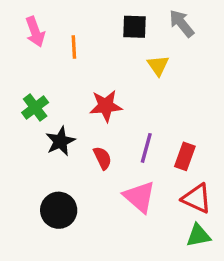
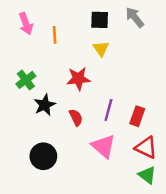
yellow triangle: (158, 65) -> (101, 49), moved
green triangle: (198, 235) -> (147, 175), turned 48

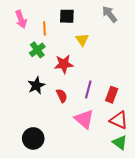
black square: (100, 20) -> (67, 16), moved
green cross: (26, 80) -> (37, 50), moved
black circle: (43, 156) -> (33, 138), moved

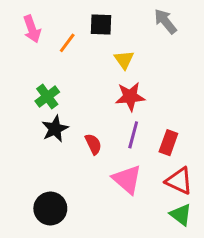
orange line: (44, 28) -> (67, 43), turned 40
green cross: (37, 50) -> (47, 97), moved
red star: (64, 64) -> (130, 97), moved

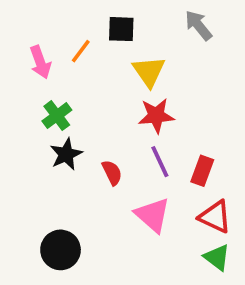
pink arrow: (32, 29) -> (40, 62), moved
yellow triangle: (124, 60) -> (149, 71), size x1.4
purple line: (133, 135) -> (160, 162), turned -40

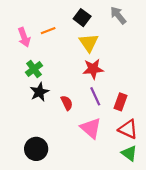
black square: (121, 29) -> (82, 18), moved, turned 35
orange line: (81, 51) -> (48, 31), turned 32

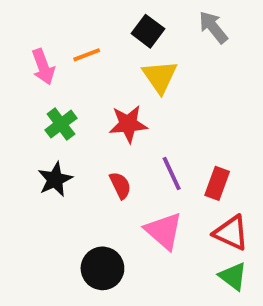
red star: (93, 69) -> (128, 124), moved
black star: (39, 92) -> (55, 179), moved
black circle: (36, 149) -> (102, 268), moved

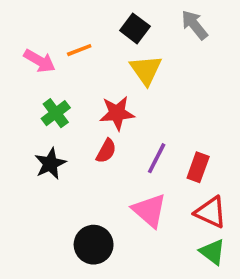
pink arrow: (43, 67) -> (40, 61), turned -40
purple line: (172, 173) -> (157, 158), turned 52
red semicircle: (120, 185) -> (106, 151), moved, turned 55

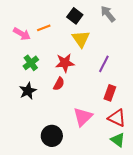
purple line: (157, 158) -> (104, 64), moved
pink triangle: (149, 210) -> (83, 117), turned 35

